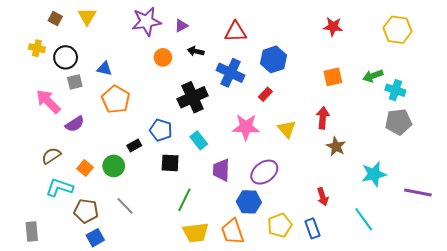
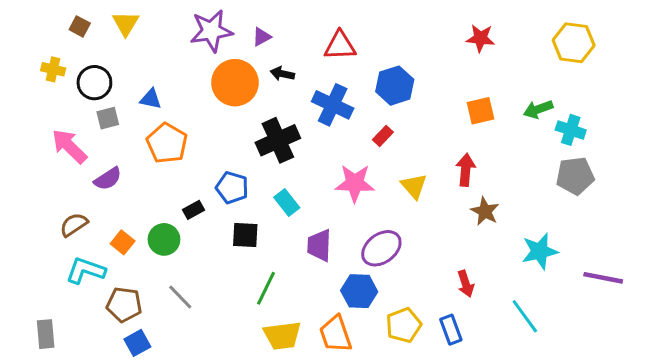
orange circle: (163, 57) -> (235, 83), size x1.8

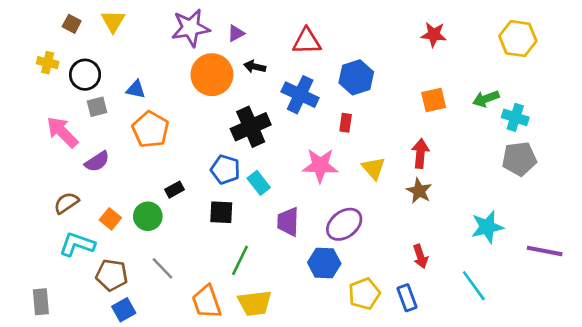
red rectangle: (383, 136) -> (346, 123), turned -36
blue pentagon: (232, 188) -> (225, 169), moved
brown star: (485, 211) -> (419, 191), moved
orange trapezoid: (336, 334) -> (207, 302), moved

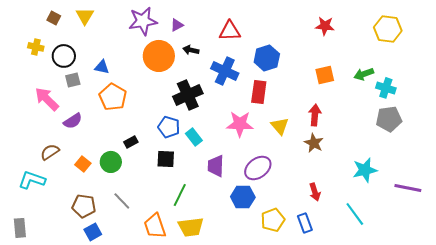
red rectangle: (346, 123) -> (259, 92), size x1.6
cyan L-shape: (77, 244) -> (32, 180), moved
gray rectangle: (41, 302) -> (20, 228), moved

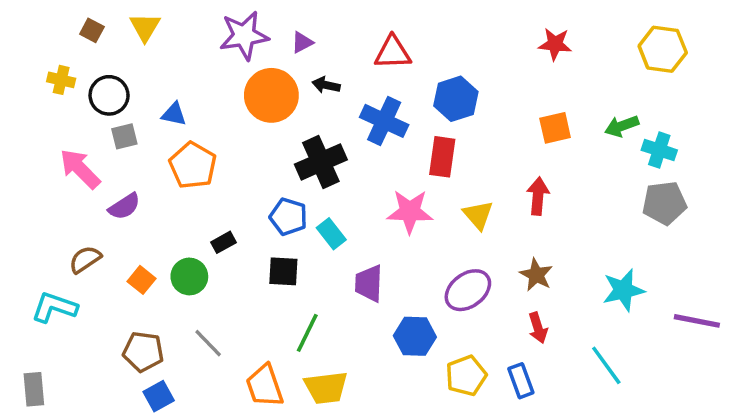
brown star: (314, 143) -> (536, 275), moved
purple ellipse: (258, 168) -> (468, 290), moved

